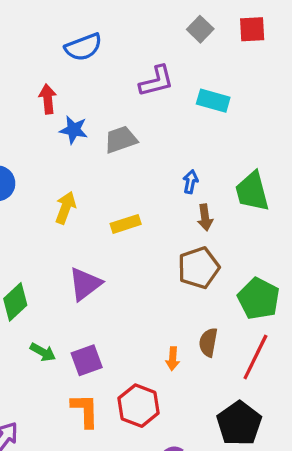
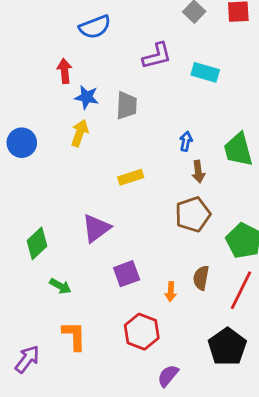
gray trapezoid: (121, 140) -> (127, 105), turned 112
yellow arrow: (66, 208) -> (80, 133), moved
purple square: (87, 360) -> (127, 274), moved
orange L-shape: (85, 411) -> (74, 336), moved

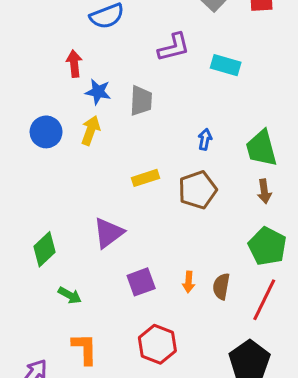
blue circle: (22, 143) -> (46, 132), moved
brown arrow: (198, 172) -> (264, 191), moved
brown pentagon: (193, 214) -> (197, 190), moved
orange arrow: (171, 292) -> (189, 282), moved

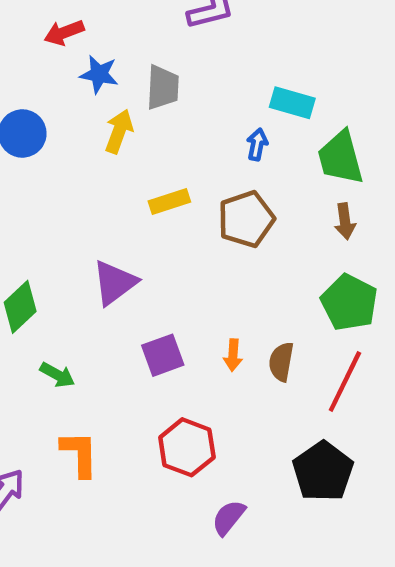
red arrow: (74, 64) -> (64, 33), turned -105
cyan rectangle: (226, 65) -> (292, 103), moved
yellow arrow: (91, 130) -> (119, 131), moved

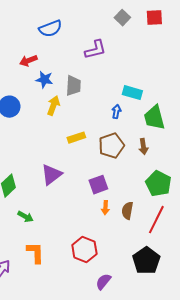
brown arrow: (345, 221) -> (143, 147), moved
purple square: (163, 355) -> (98, 185), moved

